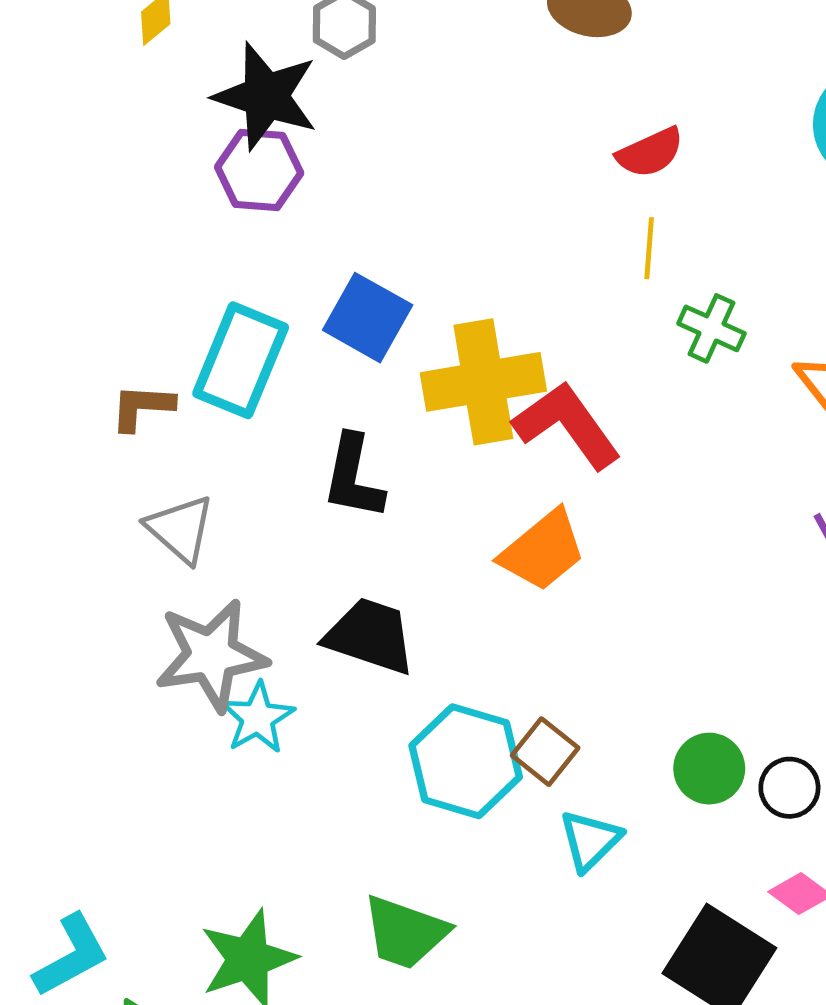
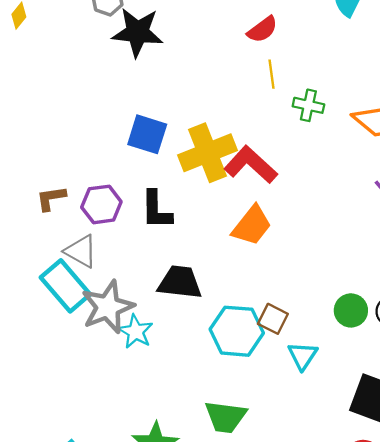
black star: (266, 96) -> (138, 32), moved
purple hexagon: (259, 170) -> (101, 204), moved
cyan rectangle: (241, 360) -> (65, 286), moved, turned -51

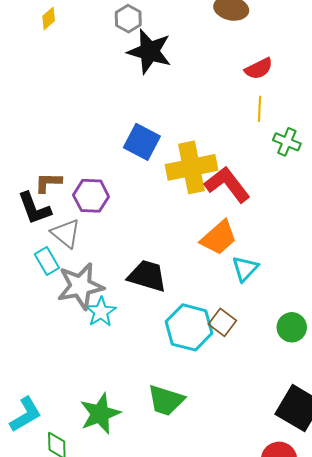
black L-shape: (156, 210) -> (34, 208), moved, turned -30
cyan rectangle: (65, 286) -> (47, 261), size x0.6
cyan triangle: (303, 356) -> (245, 269), moved

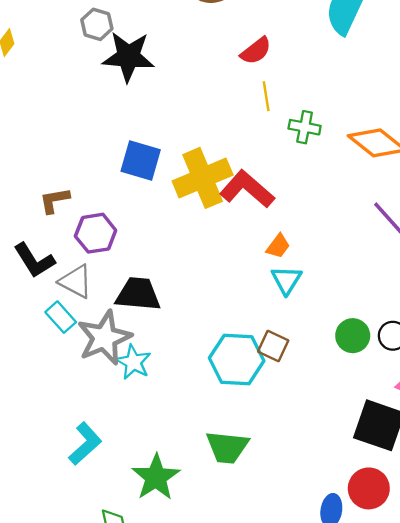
brown L-shape: (48, 183) -> (54, 200), moved
orange trapezoid: (219, 238) -> (278, 246), moved, size x0.6
black trapezoid: (147, 276) -> (138, 294), moved
cyan L-shape: (25, 414) -> (85, 444), moved

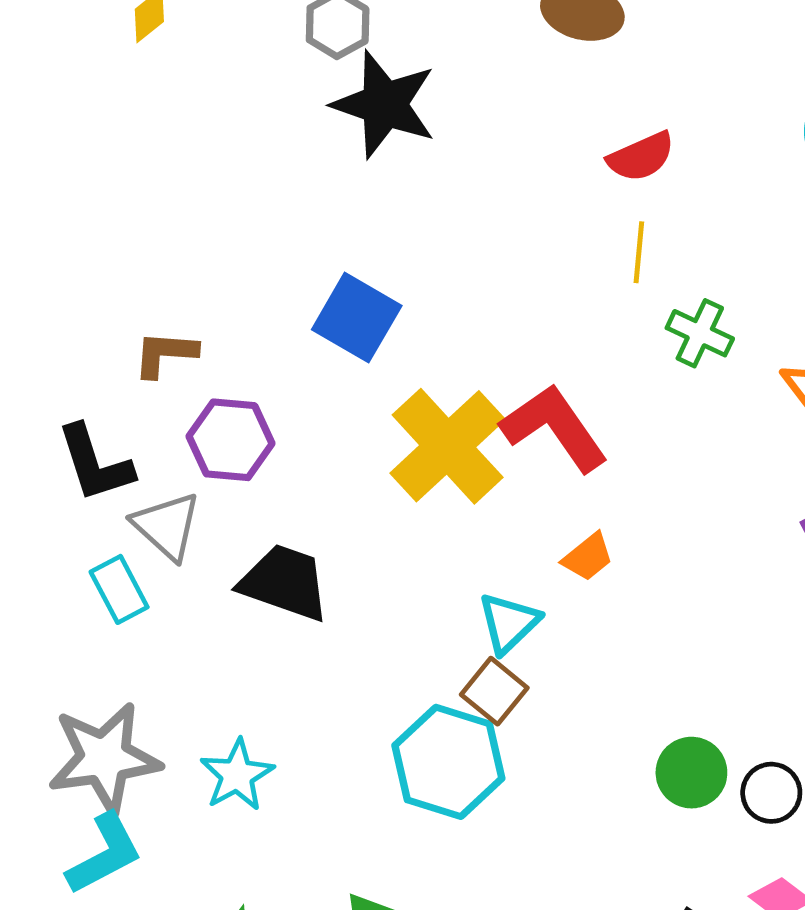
yellow cross: (203, 178) -> (448, 446), moved, turned -34
cyan triangle: (286, 280) -> (509, 623), moved
gray star: (104, 338) -> (104, 758), moved
brown square: (273, 346) -> (494, 691), moved
cyan star: (133, 362) -> (237, 775), moved

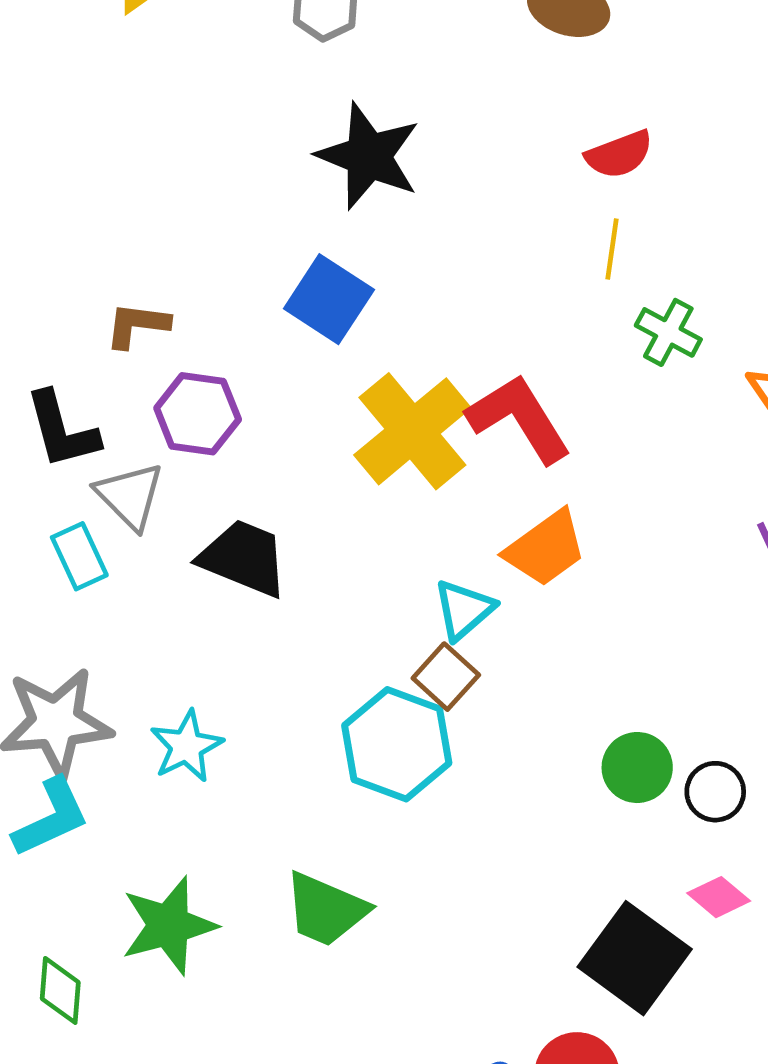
black star: (384, 104) -> (368, 156), moved
orange trapezoid: (588, 557) -> (546, 548), size x1.6

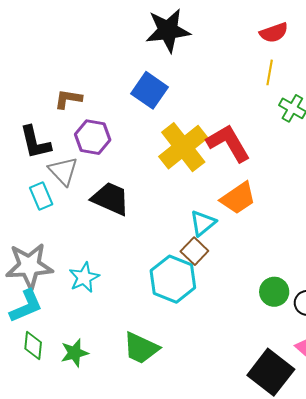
black star: (368, 156) -> (168, 30), turned -30
green star: (169, 925) -> (74, 353), size x0.7
green diamond: (60, 990) -> (33, 345), moved

